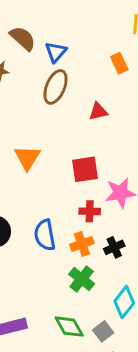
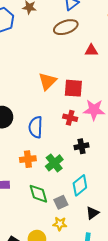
brown ellipse: (56, 87) -> (66, 27), turned 35
orange triangle: (27, 158) -> (48, 81), moved
orange cross: (82, 244) -> (28, 159), moved

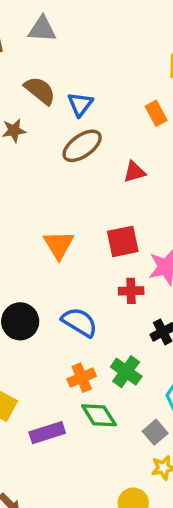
orange triangle: (48, 81) -> (59, 245), moved
blue semicircle: (36, 127) -> (79, 322), turned 135
green diamond: (38, 194) -> (99, 415), moved

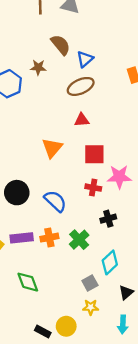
red triangle: (134, 172) -> (82, 120), moved
green diamond: (99, 415) -> (28, 282), moved
purple rectangle: (47, 433) -> (22, 238), moved

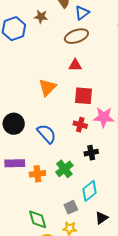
orange cross: (49, 238) -> (37, 174), moved
green diamond: (28, 282) -> (38, 219), moved

